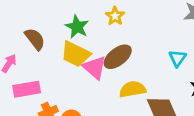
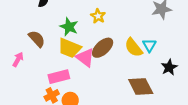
pink rectangle: (27, 89) -> (59, 77), moved
yellow semicircle: (133, 89) -> (133, 48), moved, turned -114

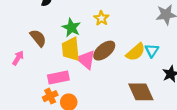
yellow trapezoid: (69, 48) -> (71, 49), turned 60
yellow semicircle: (133, 48) -> (136, 52), turned -96

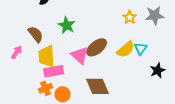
yellow star: (101, 18) -> (130, 17), moved
yellow trapezoid: (71, 49) -> (47, 56), moved
brown diamond: (141, 92) -> (98, 86), moved

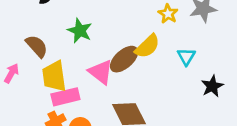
yellow semicircle: (126, 49) -> (147, 46), moved

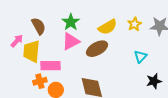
yellow semicircle: (147, 46) -> (108, 27), moved
pink triangle: (101, 72) -> (71, 41), moved, turned 42
yellow trapezoid: (54, 76) -> (31, 51), moved

